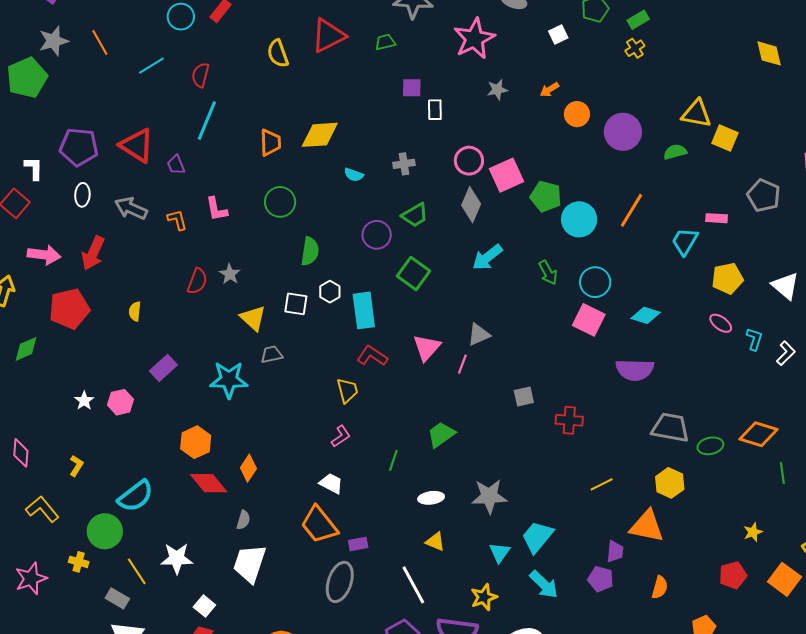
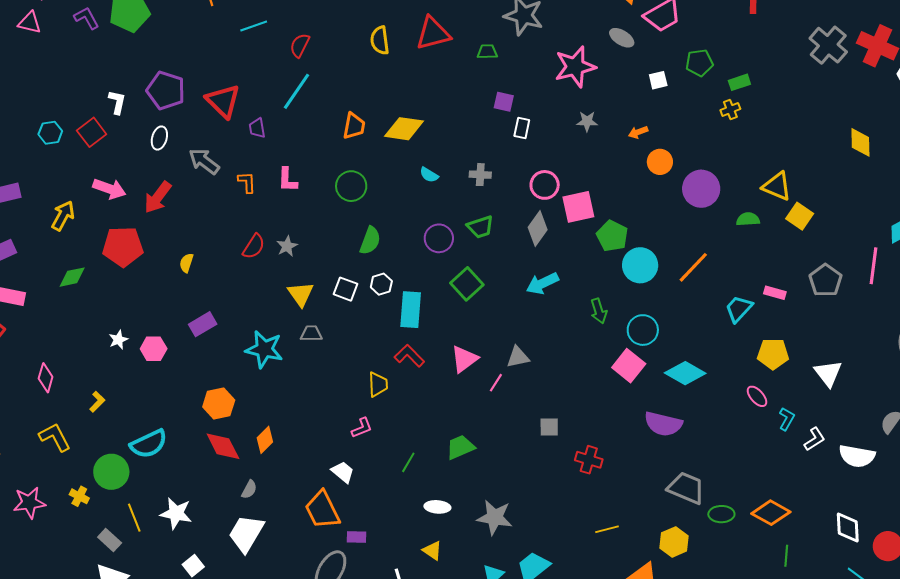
cyan diamond: (646, 315) -> (685, 373), size x1.4

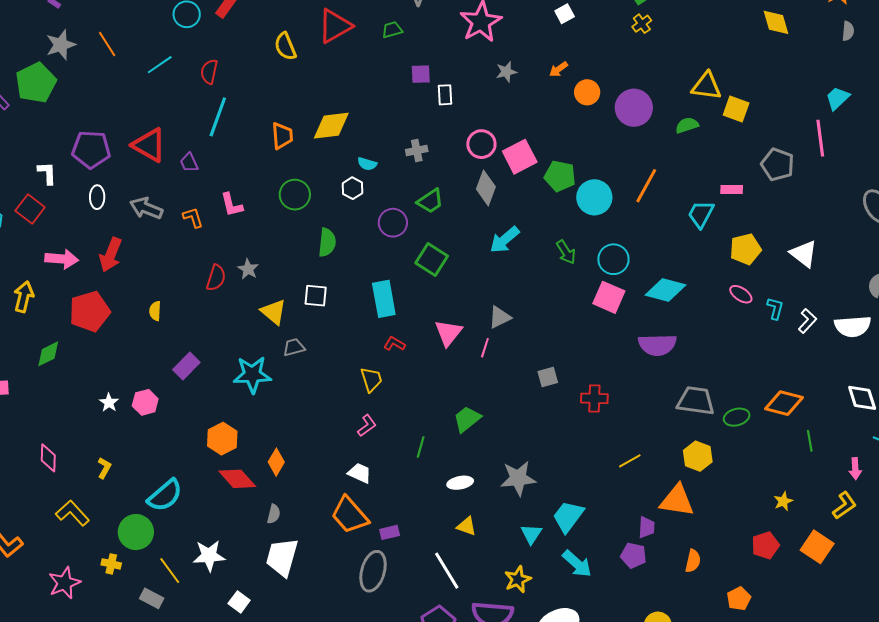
white hexagon: (381, 284) -> (352, 188), moved
red L-shape: (409, 356) -> (394, 344), size x0.7

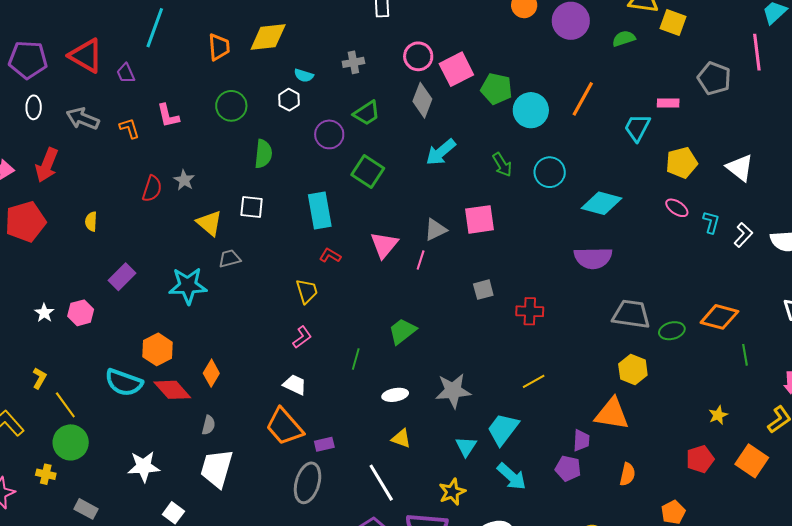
pink square: (609, 297) -> (480, 219), moved, turned -32
yellow line: (630, 461) -> (534, 381), moved
cyan semicircle: (165, 495) -> (124, 382), moved, turned 60
yellow line: (170, 571) -> (65, 405), moved

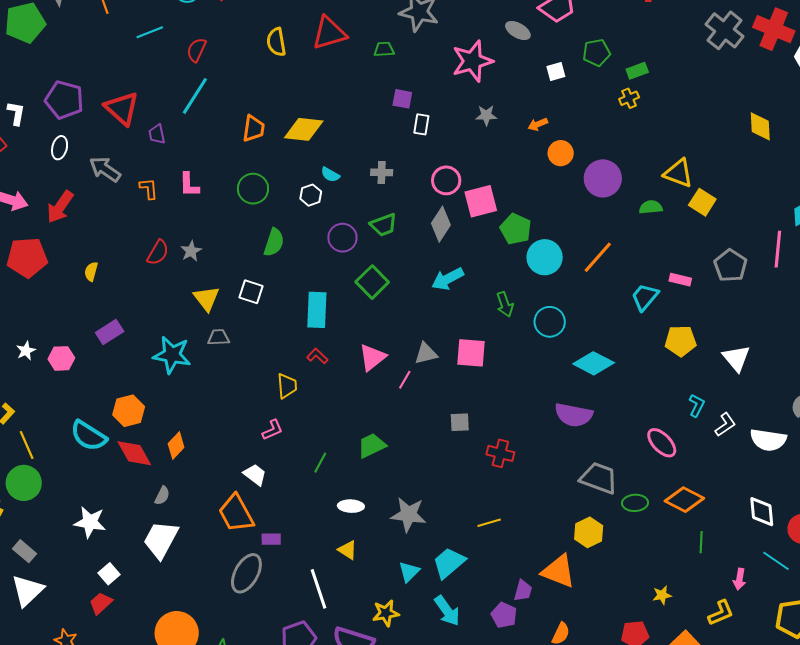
pink ellipse: (677, 208) -> (662, 443), moved, size x1.4

